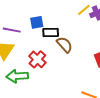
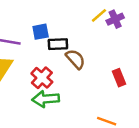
green arrow: (17, 76) -> (46, 99), moved

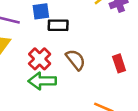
brown semicircle: (75, 59) -> (76, 60), moved

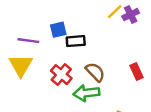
green arrow: (42, 81) -> (86, 93), moved

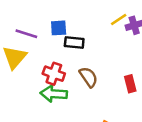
red cross: (61, 75) -> (54, 74), turned -30
green arrow: (86, 93) -> (54, 94), moved

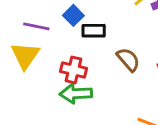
blue square: (59, 28) -> (73, 15), turned -35
brown semicircle: (88, 77) -> (128, 60), moved

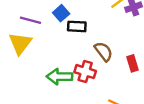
red cross: (74, 70) -> (85, 72), moved

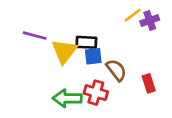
blue square: (61, 13) -> (93, 56), moved, turned 35
yellow triangle: (20, 43) -> (64, 51), moved

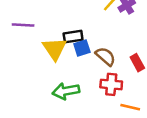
purple line: (35, 36) -> (23, 25), moved
red cross: (96, 93) -> (111, 84), moved

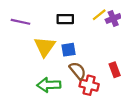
black rectangle: (73, 37) -> (65, 19), moved
brown semicircle: (105, 56) -> (78, 71), moved

